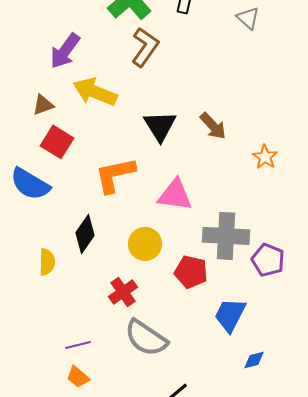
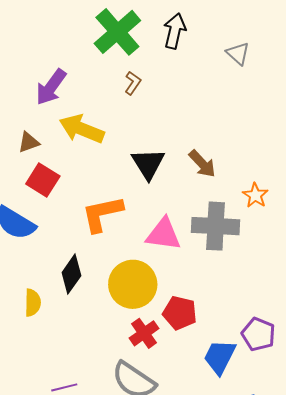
brown L-shape: (145, 47) -> (133, 83), size x0.6
gray cross: (226, 236) -> (216, 226), moved
yellow circle: (145, 244) -> (133, 284), size x1.4
purple pentagon: (268, 260) -> (258, 334), moved
red cross: (123, 292) -> (144, 333), moved

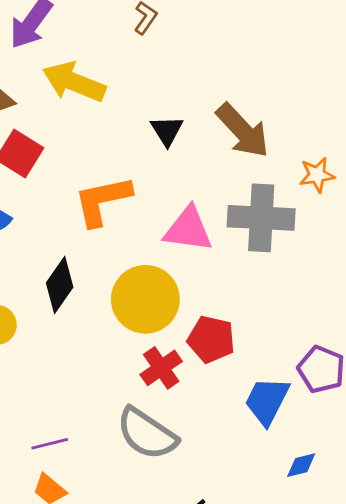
black triangle: (148, 164) -> (167, 131), size x0.7
brown arrow: (202, 164) -> (243, 131), size x1.4
orange star: (255, 195) -> (317, 175), turned 30

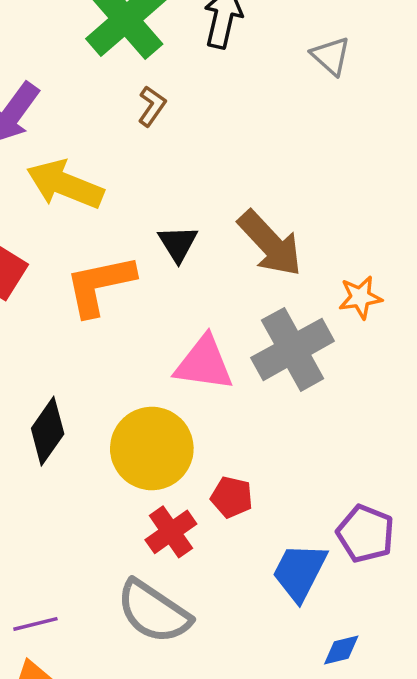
orange L-shape: (103, 201) -> (100, 285), moved
gray cross: (261, 218) -> (293, 349), turned -32
red pentagon: (211, 339) -> (232, 497), size x0.7

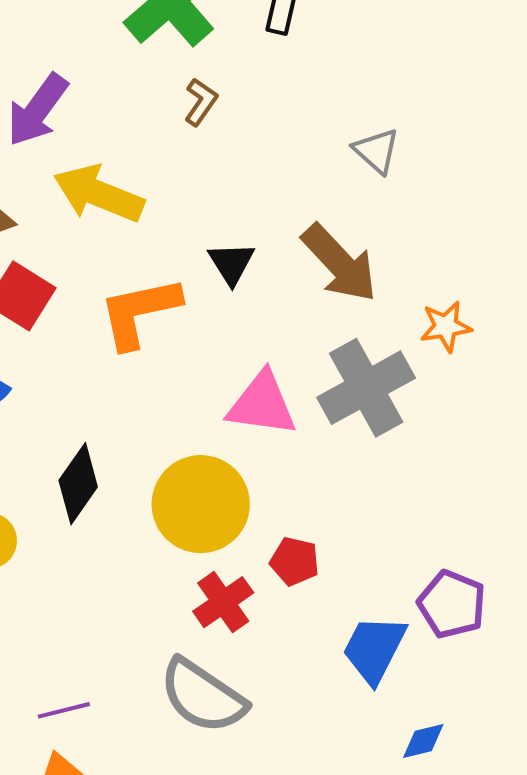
gray triangle: (331, 56) -> (376, 151), moved

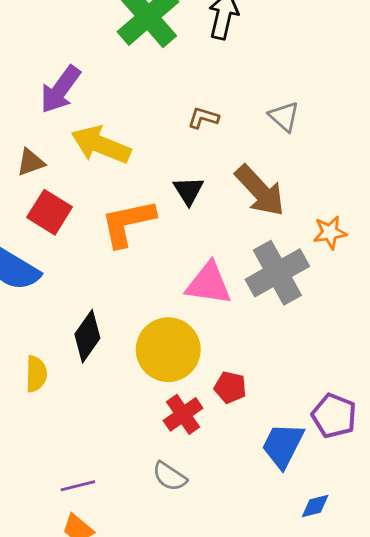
brown L-shape: (201, 102) -> (203, 118), moved, turned -108
gray semicircle: (203, 696) -> (170, 476), size x0.6

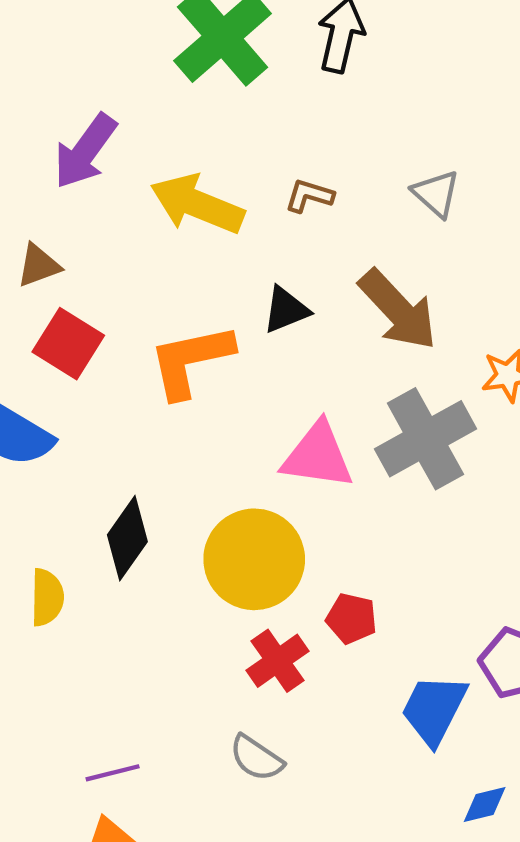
yellow arrow: (101, 145) -> (197, 204), moved
black triangle: (188, 191) -> (286, 310), turned 40

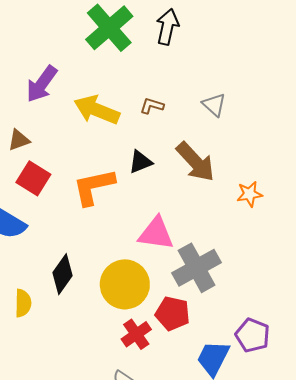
gray cross: (425, 439) -> (196, 268), moved
red pentagon: (351, 618) -> (173, 314), size x1.4

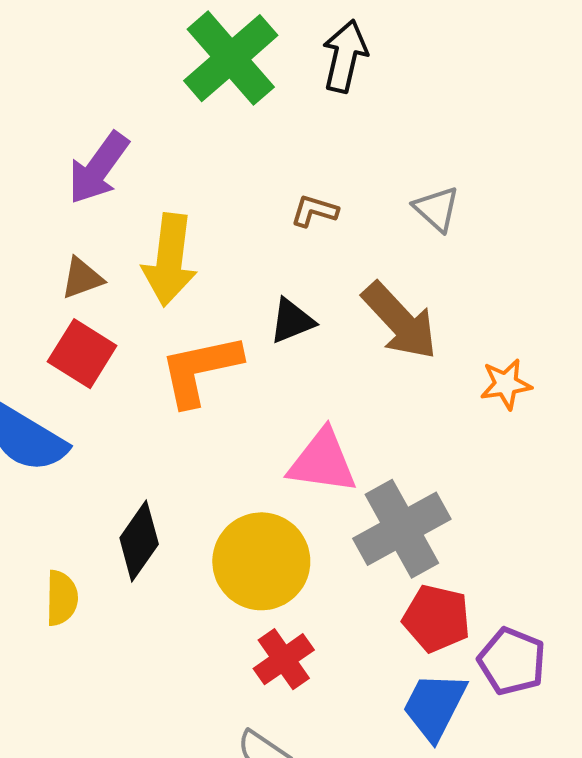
yellow arrow: (97, 110) -> (170, 260), moved, turned -105
brown triangle: (19, 140) -> (82, 278), moved
red pentagon: (173, 314) -> (437, 618), moved

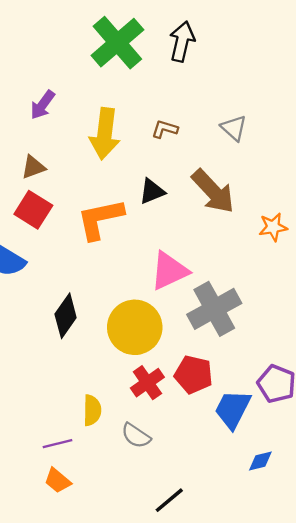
purple arrow: (98, 168) -> (43, 105), size x0.7
yellow arrow: (170, 260) -> (105, 134), moved
pink triangle: (322, 462) -> (169, 271), turned -33
yellow semicircle: (62, 598) -> (92, 410), moved
red pentagon: (437, 618) -> (193, 375), moved

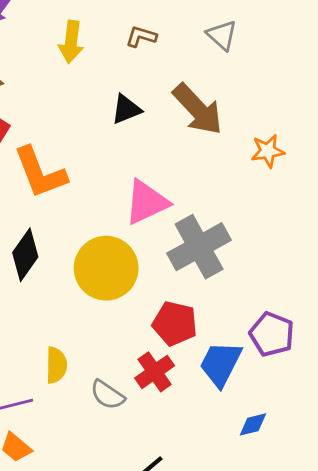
yellow arrow: (105, 134) -> (71, 42), size x0.7
orange L-shape: (100, 219) -> (40, 173), moved, turned -99
red cross: (147, 383) -> (155, 372), moved

